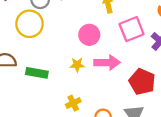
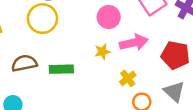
yellow cross: (73, 103) -> (128, 78), moved

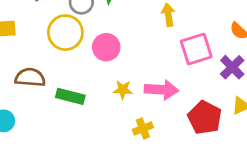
pink circle: (109, 17) -> (106, 47), moved

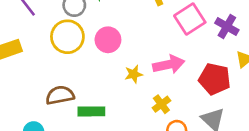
brown semicircle: (30, 77) -> (60, 95), moved
green rectangle: (70, 96) -> (91, 111), moved

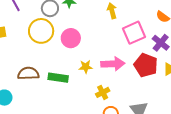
red pentagon: (215, 79) -> (146, 65), moved
green rectangle: (91, 111) -> (58, 78), moved

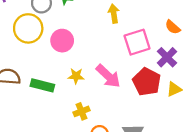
pink arrow: (113, 64) -> (108, 76), turned 40
yellow cross: (103, 92) -> (81, 111), moved

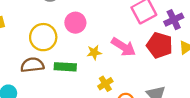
yellow circle: (28, 28) -> (43, 37), moved
purple cross: (167, 57) -> (174, 20), turned 30

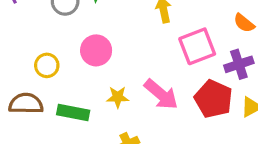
yellow circle: (43, 37) -> (47, 65), size x0.6

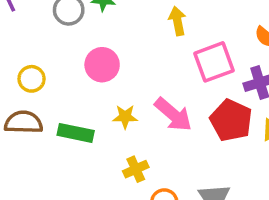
yellow circle: (47, 65) -> (32, 79), moved

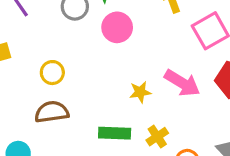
pink circle: (102, 65) -> (117, 27), moved
green rectangle: (76, 133) -> (115, 133), moved

